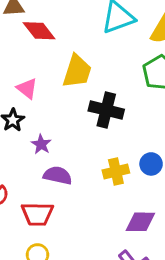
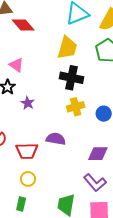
yellow trapezoid: (77, 71) -> (67, 48), moved
yellow cross: (116, 172) -> (76, 107), moved
purple semicircle: (58, 175) -> (56, 139), moved

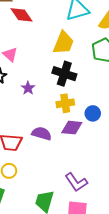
purple star: (28, 103) -> (28, 88), moved
purple diamond: (98, 154) -> (72, 128), moved

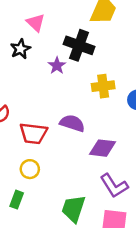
black cross: (64, 74) -> (79, 45), moved
purple diamond: (72, 128) -> (102, 148), moved

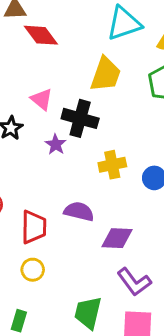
pink triangle: (36, 23) -> (42, 99), moved
red trapezoid: (33, 133) -> (34, 227), turned -92
green rectangle: (17, 200) -> (19, 321), moved

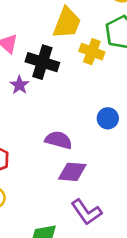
yellow cross: (112, 165) -> (92, 52), moved, turned 30
purple semicircle: (79, 211) -> (59, 140), moved

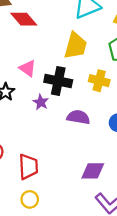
yellow cross: (92, 52) -> (99, 81), moved
purple semicircle: (59, 140) -> (78, 117), moved

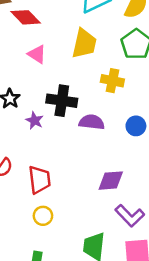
pink triangle: (28, 68) -> (37, 54), moved
black cross: (58, 81) -> (62, 101), moved
purple star: (41, 102) -> (35, 120), moved

